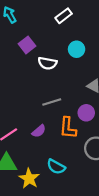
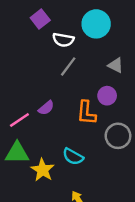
cyan circle: (77, 49) -> (96, 24), size x1.5
gray line: (52, 102) -> (68, 66), moved, turned -36
purple semicircle: (39, 131) -> (46, 108), moved

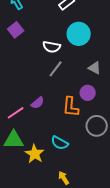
purple square: (40, 19) -> (16, 30), moved

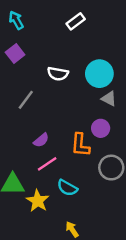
cyan circle: (79, 34) -> (99, 74), moved
gray line: (56, 69) -> (26, 100), moved
pink line: (16, 113) -> (47, 164), moved

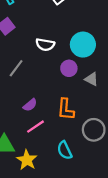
gray triangle: (109, 99) -> (92, 79), moved
purple circle: (101, 128) -> (69, 68), moved
cyan semicircle: (67, 188) -> (65, 150), moved, turned 36

